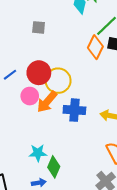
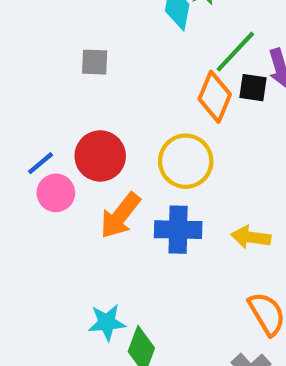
yellow circle: (58, 81) -> (186, 161), moved
pink circle: (30, 96) -> (56, 193), moved

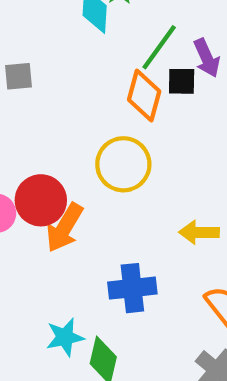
red circle: (100, 156) -> (41, 200), moved
blue cross: (178, 230) -> (132, 288), moved

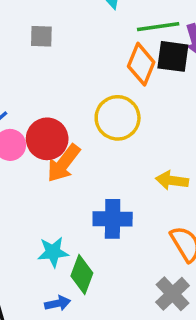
green line: (159, 47) -> (158, 27), turned 39
black square: (182, 81) -> (173, 56), size x1.4

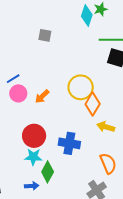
orange diamond: (141, 64) -> (93, 104), moved
red circle: (47, 139) -> (34, 136), moved
orange arrow: (64, 163) -> (42, 96), moved, size x0.7

